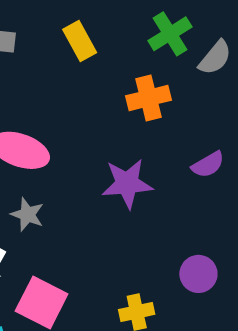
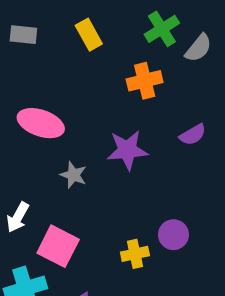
gray star: (27, 214) -> (73, 175), moved
purple circle: (198, 274) -> (173, 235), moved

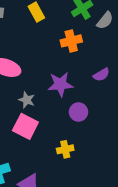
purple circle: (173, 235) -> (78, 112), moved
pink square: (58, 246) -> (25, 126), moved

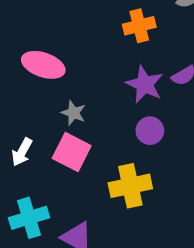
purple star: (60, 84) -> (145, 84), moved, turned 30
yellow cross: (65, 149) -> (130, 186), size x1.6

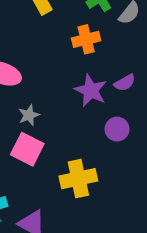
gray star: (73, 113) -> (29, 115), turned 30
purple circle: (150, 131) -> (117, 129), moved

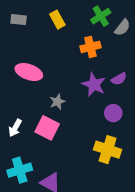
gray star: (29, 115) -> (57, 102), moved
yellow cross: (78, 179) -> (108, 150), moved, turned 30

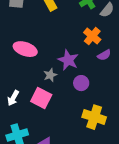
orange cross: (90, 47) -> (92, 36), moved, turned -36
purple star: (94, 85) -> (68, 60), moved
purple circle: (113, 113) -> (81, 83), moved

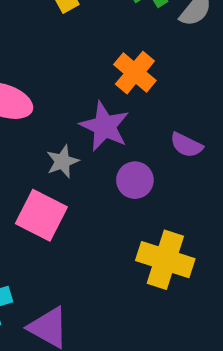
orange cross: (92, 36) -> (135, 73), moved
purple semicircle: (104, 55) -> (186, 145), moved, turned 56

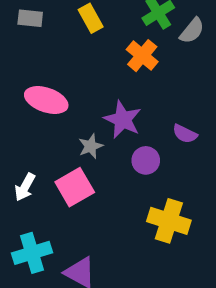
orange cross: (135, 73) -> (142, 56), moved
pink square: (41, 215) -> (75, 187), turned 33

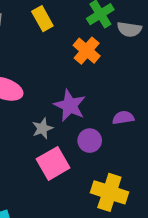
gray semicircle: (192, 31) -> (129, 29), turned 60
purple semicircle: (185, 134) -> (123, 118), turned 145
pink square: (75, 187) -> (53, 163), moved

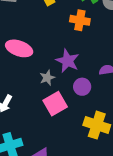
orange cross: (87, 51) -> (80, 20), turned -30

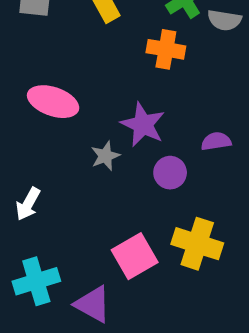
pink square: (55, 104) -> (135, 256), moved

